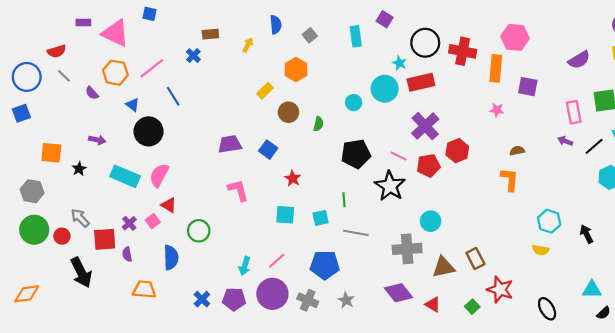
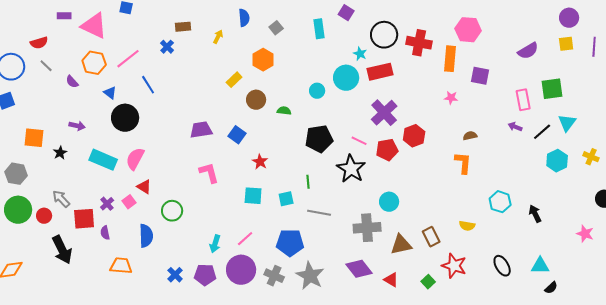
green semicircle: (318, 124) -> (284, 111), turned -96
yellow semicircle: (541, 250) -> (467, 226), moved
gray star: (346, 300) -> (310, 276), size x1.8
black ellipse: (547, 309) -> (502, 266), moved

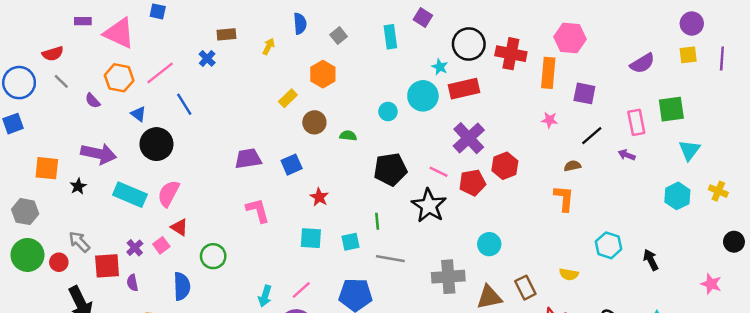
purple arrow: (77, 126) -> (99, 154), size x1.8
black line: (542, 132) -> (592, 136), moved
blue square: (237, 135) -> (292, 165), turned 30
cyan circle: (389, 202) -> (489, 244), moved

